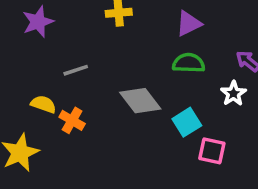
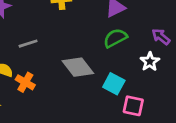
green semicircle: (189, 63) -> (115, 38), turned -30
cyan square: (187, 122) -> (114, 84), turned -30

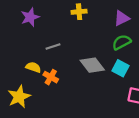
cyan square: (114, 84) -> (120, 68), moved

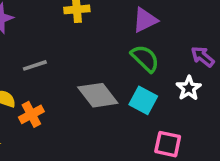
green semicircle: (122, 42) -> (145, 58), turned 72
orange cross: (51, 77) -> (31, 114), turned 32

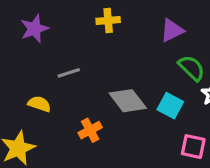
green semicircle: (145, 58) -> (192, 68), moved
orange cross: (31, 114) -> (90, 130), moved

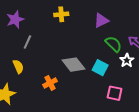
gray line: (69, 73) -> (27, 42), moved, turned -48
yellow semicircle: (39, 104) -> (18, 67), turned 48

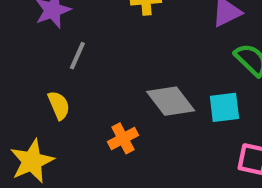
cyan square: (100, 68) -> (224, 107), turned -35

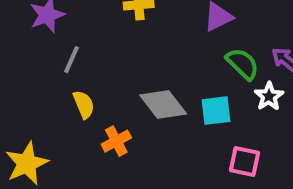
yellow semicircle: (59, 105) -> (84, 104), moved

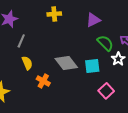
orange cross: (116, 141) -> (43, 81), turned -32
pink square: (245, 161) -> (106, 91), turned 35

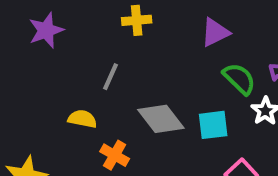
gray line: (21, 41) -> (111, 77), moved
yellow semicircle: (27, 63) -> (82, 119), turned -56

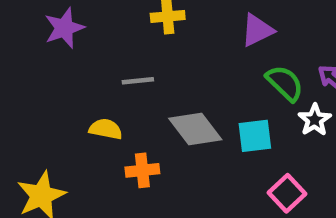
gray line: (111, 77) -> (138, 81), turned 60
orange cross: (115, 155) -> (142, 170), turned -36

